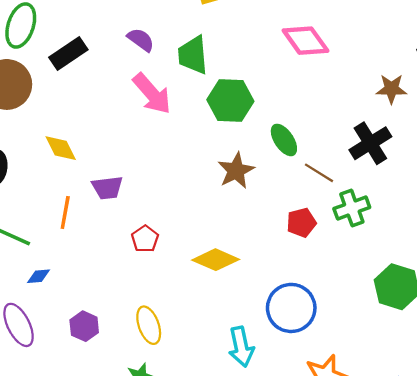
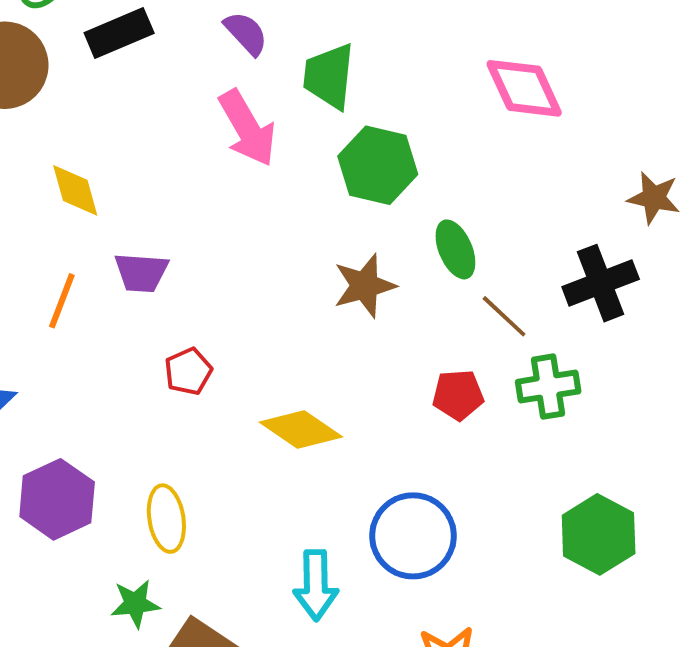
purple hexagon: (84, 326) -> (57, 499), size x1.5

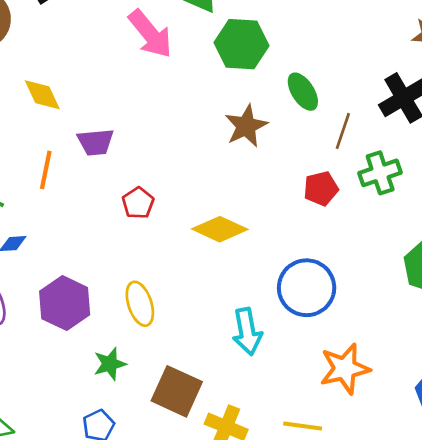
brown line: (504, 316) -> (343, 131), turned 75
green star: (135, 604) -> (110, 364), moved

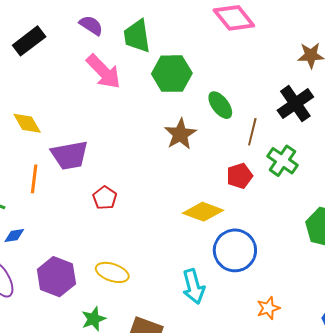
purple trapezoid: (96, 142) -> (70, 155), size x1.4
green cross: (380, 173) -> (283, 161), turned -32
yellow diamond: (220, 229) -> (203, 212), moved
yellow ellipse: (140, 304) -> (112, 272), turned -48
orange star: (345, 369) -> (268, 308), size x0.6

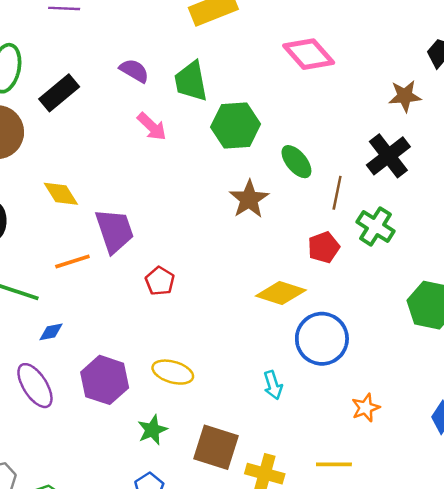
pink arrow: (103, 72) -> (152, 127), size x0.7
purple trapezoid: (70, 155) -> (115, 231), turned -96
orange line: (34, 179) -> (72, 262), turned 68
cyan arrow: (193, 287) -> (273, 385), size x0.7

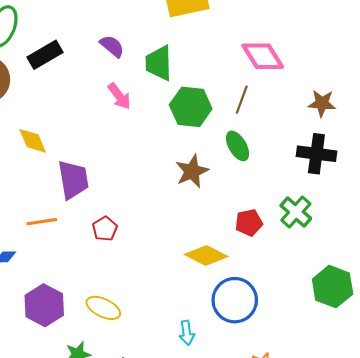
brown star: (405, 96) -> (322, 103), moved
black cross: (388, 156) -> (316, 154), turned 36
brown line: (337, 193) -> (242, 100), moved
orange line: (72, 262) -> (42, 222), moved

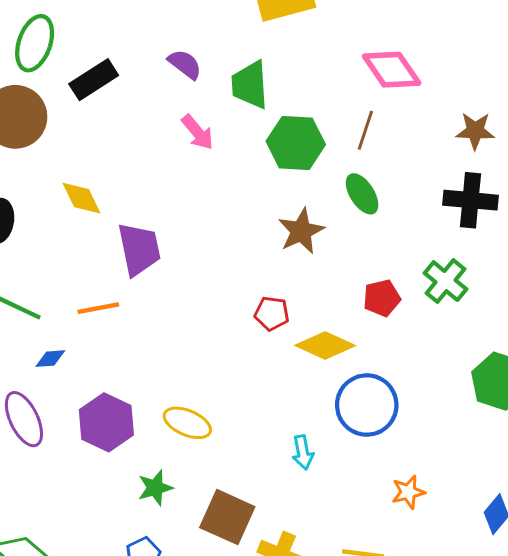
red pentagon: (105, 229) -> (272, 313), moved, turned -30

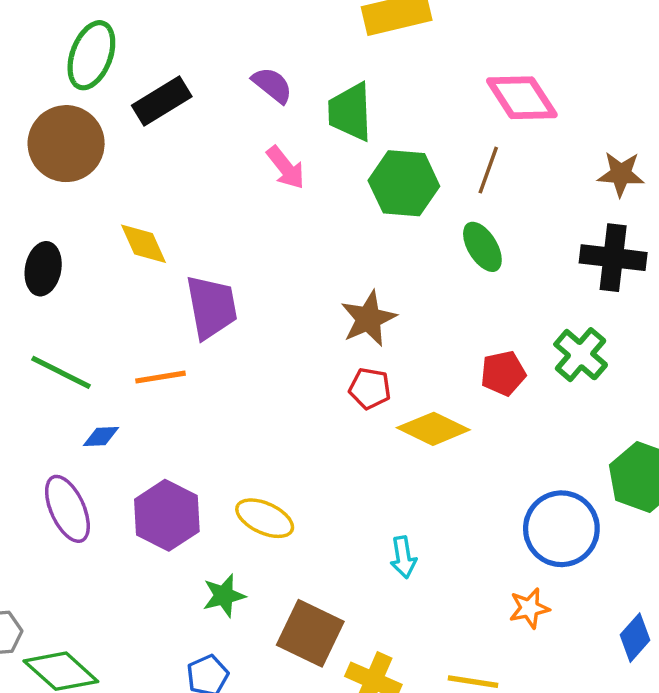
brown star: (301, 231) -> (368, 319), moved
blue circle: (367, 405) -> (561, 529), moved

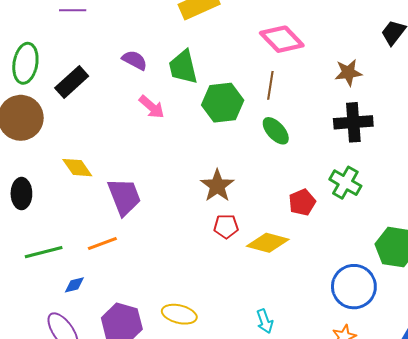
green line: (61, 372) -> (44, 252), turned -30

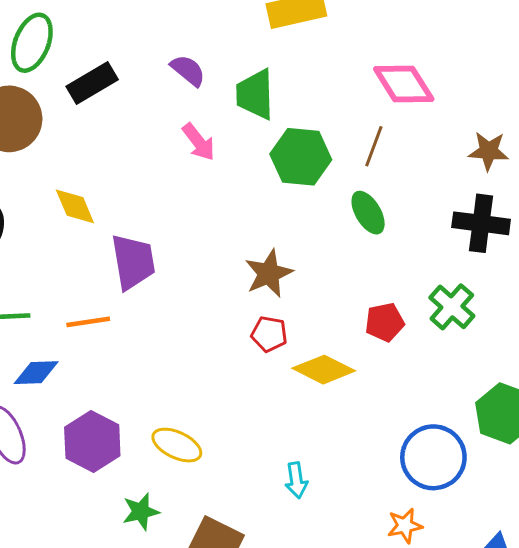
blue diamond: (74, 285) -> (36, 373), size x1.4

